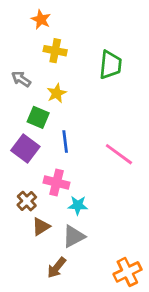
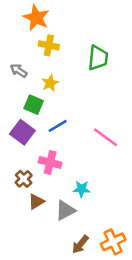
orange star: (41, 19) -> (36, 18), size x1.5
blue line: (65, 141) -> (58, 126), turned 66
cyan star: (78, 205) -> (82, 189), moved
brown arrow: (57, 268) -> (80, 244), moved

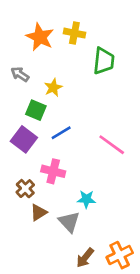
orange star: (36, 18) -> (40, 37), moved
yellow cross: (49, 45) -> (74, 33), moved
gray triangle: (65, 210) -> (69, 222), turned -45

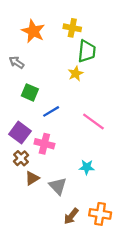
yellow cross: (74, 33) -> (72, 28), moved
yellow star: (53, 88) -> (76, 74), moved
purple square: (24, 139) -> (20, 133), moved
cyan star: (86, 199) -> (87, 167), moved
orange cross: (120, 255) -> (100, 214), turned 35

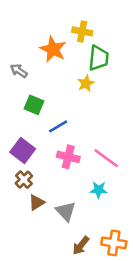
orange star: (33, 31) -> (53, 49), moved
pink line: (93, 121) -> (106, 158), moved
pink cross: (44, 144) -> (68, 157), moved

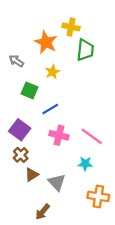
yellow star: (86, 83) -> (52, 72), moved
orange cross: (114, 243) -> (98, 196), moved
brown arrow: (81, 245) -> (43, 212), moved

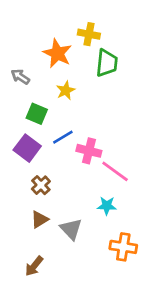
purple square: (20, 130) -> (27, 148), moved
pink cross: (59, 135) -> (89, 151), moved
brown cross: (21, 155) -> (41, 185), moved
brown arrow: (43, 212) -> (34, 266), moved

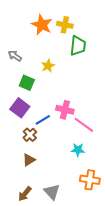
orange star: (57, 53) -> (42, 25), moved
blue line: (63, 137) -> (43, 120), moved
gray triangle: (71, 229) -> (52, 192), moved

